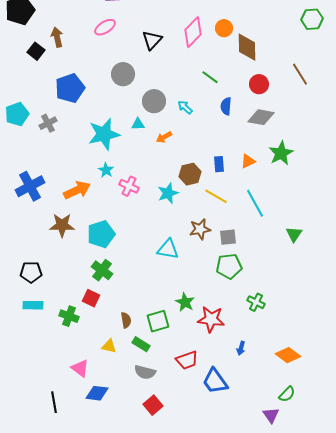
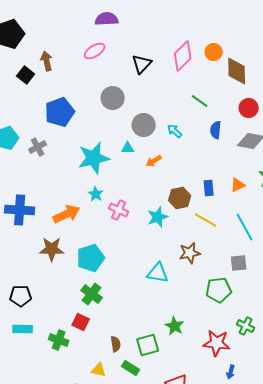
blue cross: (30, 186) -> (20, 210), turned 32
gray square: (228, 237) -> (239, 263), moved
red star: (211, 319) -> (217, 343), moved

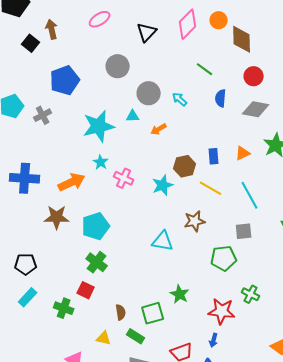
cyan rectangle: (23, 329) -> (28, 297), turned -48
blue arrow: (231, 372) -> (214, 340), moved

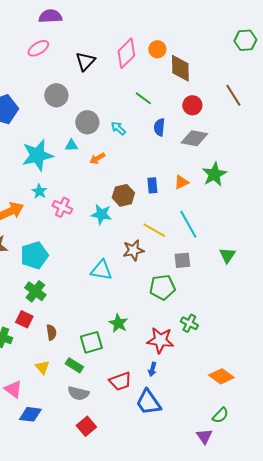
cyan star: (163, 185) -> (101, 214), turned 30
yellow line: (211, 188) -> (154, 230), moved
brown semicircle: (121, 312) -> (51, 332), moved
yellow triangle: (104, 338) -> (42, 367), turned 35

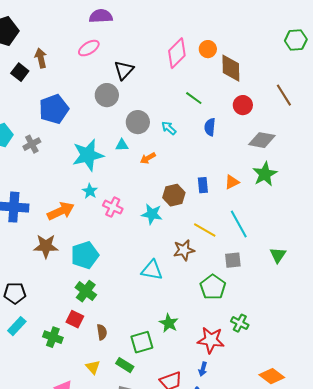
black triangle: (85, 61) -> (124, 70), moved
gray diamond: (194, 138) -> (262, 140), moved
green pentagon: (162, 287) -> (213, 287), turned -30

